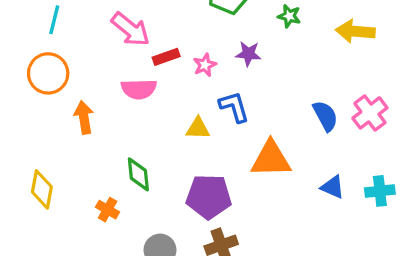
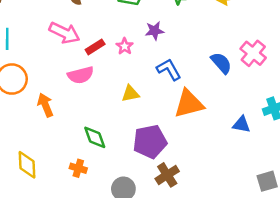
blue L-shape: (234, 107) -> (169, 69), moved
blue triangle: (333, 187) -> (241, 124), moved

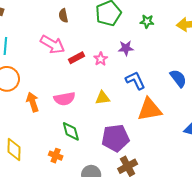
pink semicircle: (81, 75) -> (64, 99), moved

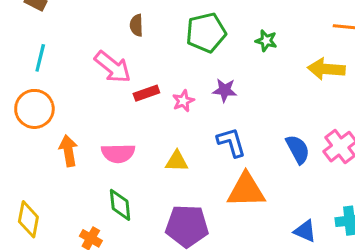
green star: (147, 21) -> (266, 41), moved

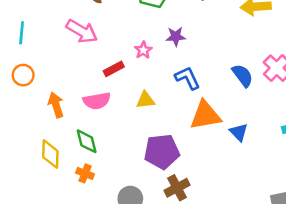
red rectangle: (146, 93) -> (114, 69), moved
orange circle: (34, 109) -> (23, 75), size x0.7
green diamond: (120, 205) -> (87, 141), moved
yellow diamond: (28, 219) -> (50, 154), moved
blue triangle: (305, 231) -> (239, 132), moved, turned 30

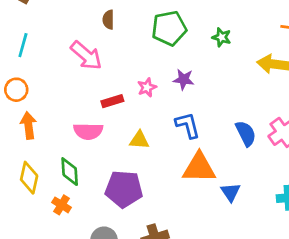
orange arrow: (56, 105) -> (28, 125), moved
purple pentagon: (162, 152) -> (124, 189), moved

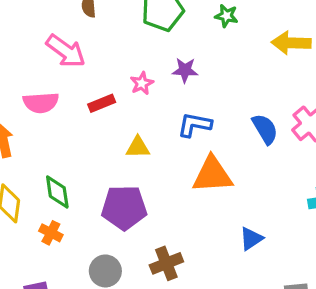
blue L-shape: (188, 125) -> (195, 125), turned -60
pink semicircle: (88, 131) -> (41, 103), moved
blue triangle: (231, 192) -> (251, 239), moved, turned 35

